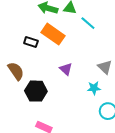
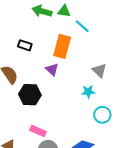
orange rectangle: (53, 34) -> (62, 46), moved, turned 70
purple triangle: (66, 69) -> (52, 70), moved

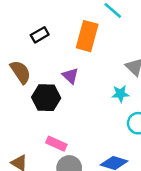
black rectangle: (25, 45) -> (40, 35), turned -48
purple triangle: (52, 70) -> (70, 76), moved

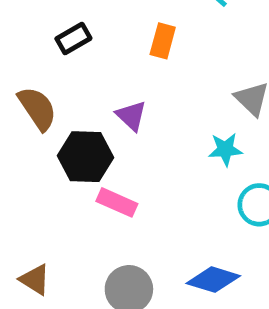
orange rectangle: (87, 36) -> (163, 41), size x0.6
pink rectangle: (56, 144) -> (117, 202), moved

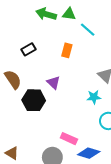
pink rectangle: (117, 202) -> (69, 139), moved

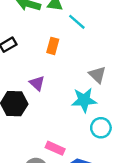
cyan star: (94, 97) -> (84, 100), size x1.5

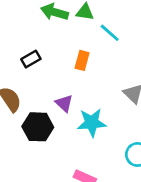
cyan star: (84, 100) -> (92, 123), moved

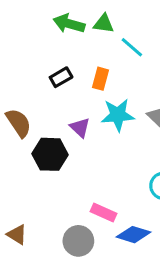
black rectangle: (31, 59) -> (61, 77), moved
cyan star: (92, 123) -> (118, 115), moved

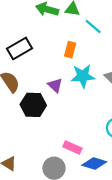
black rectangle: (61, 77) -> (19, 48), moved, size x1.5

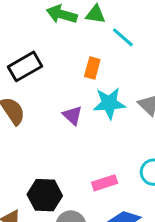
black hexagon: (33, 105) -> (45, 195), moved
pink rectangle: (72, 147) -> (105, 183), moved, turned -42

